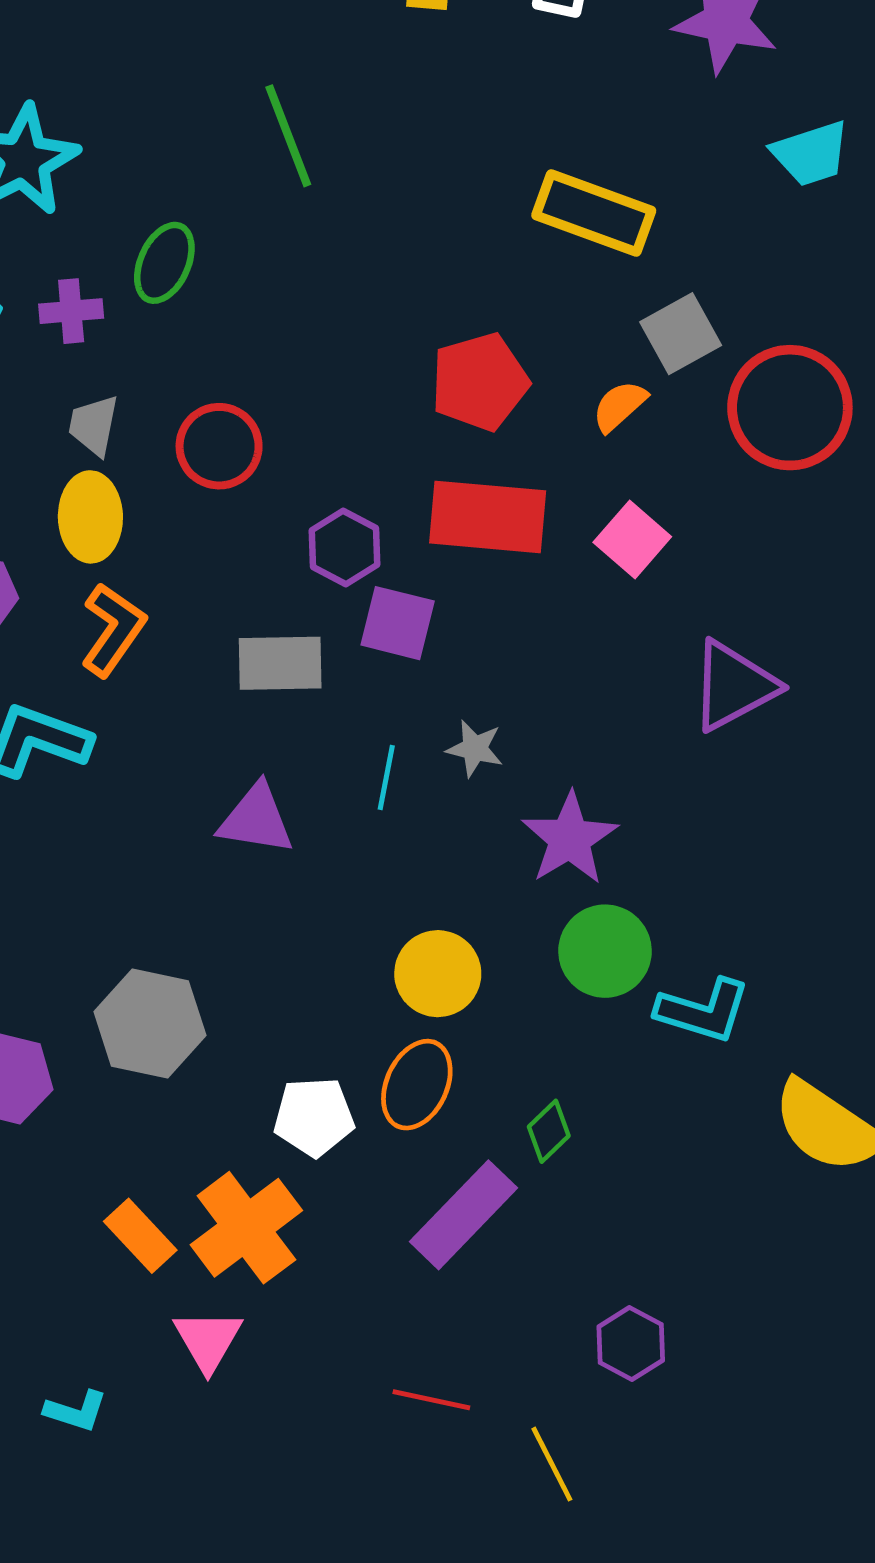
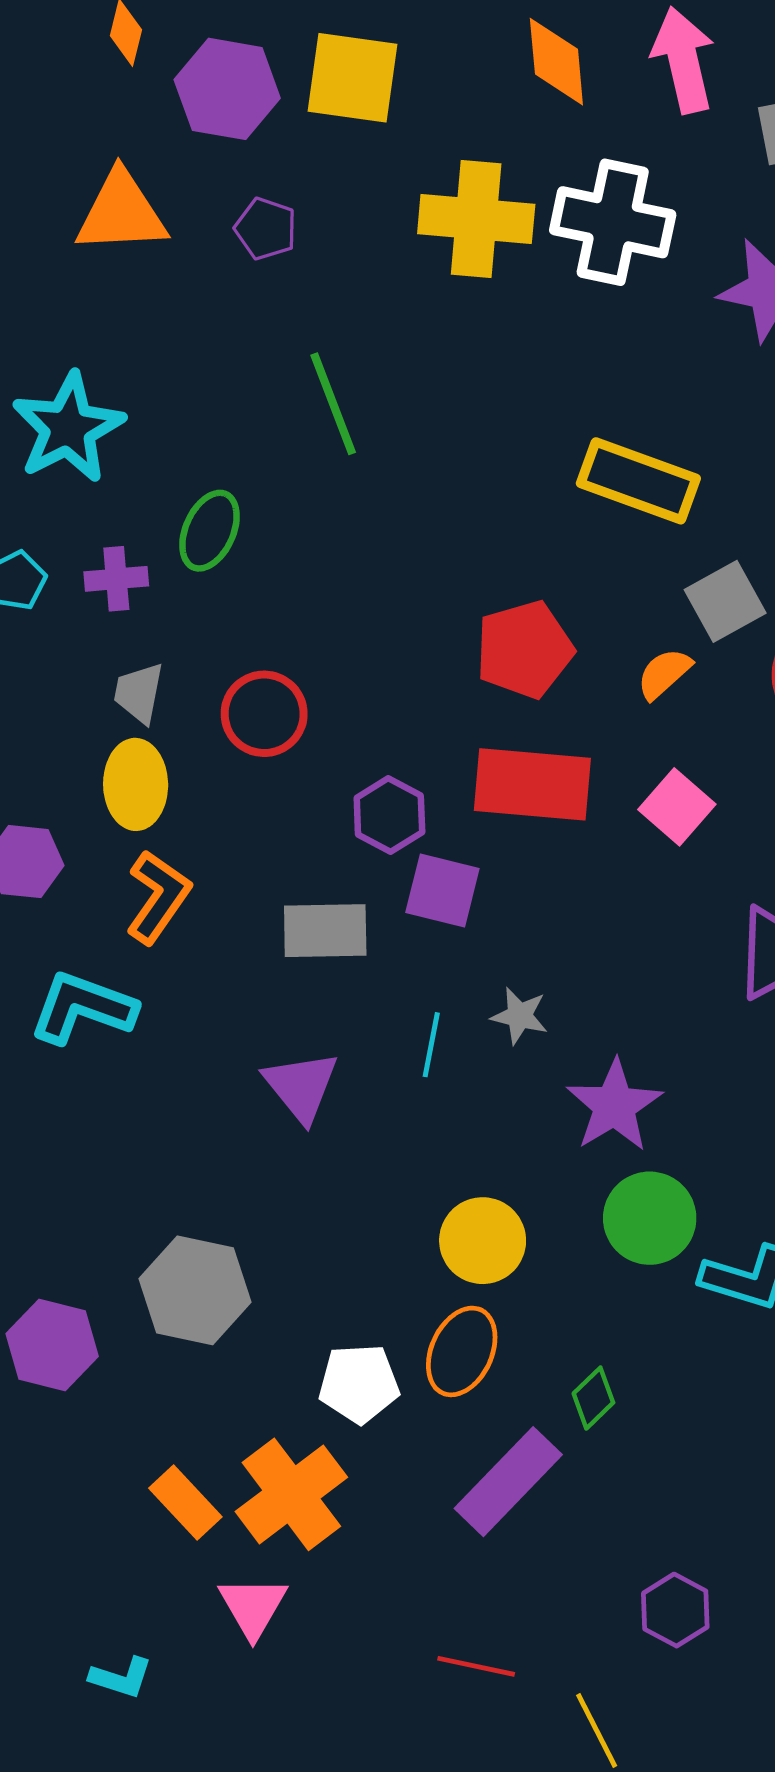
purple triangle: (256, 819) -> (301, 1086), turned 42

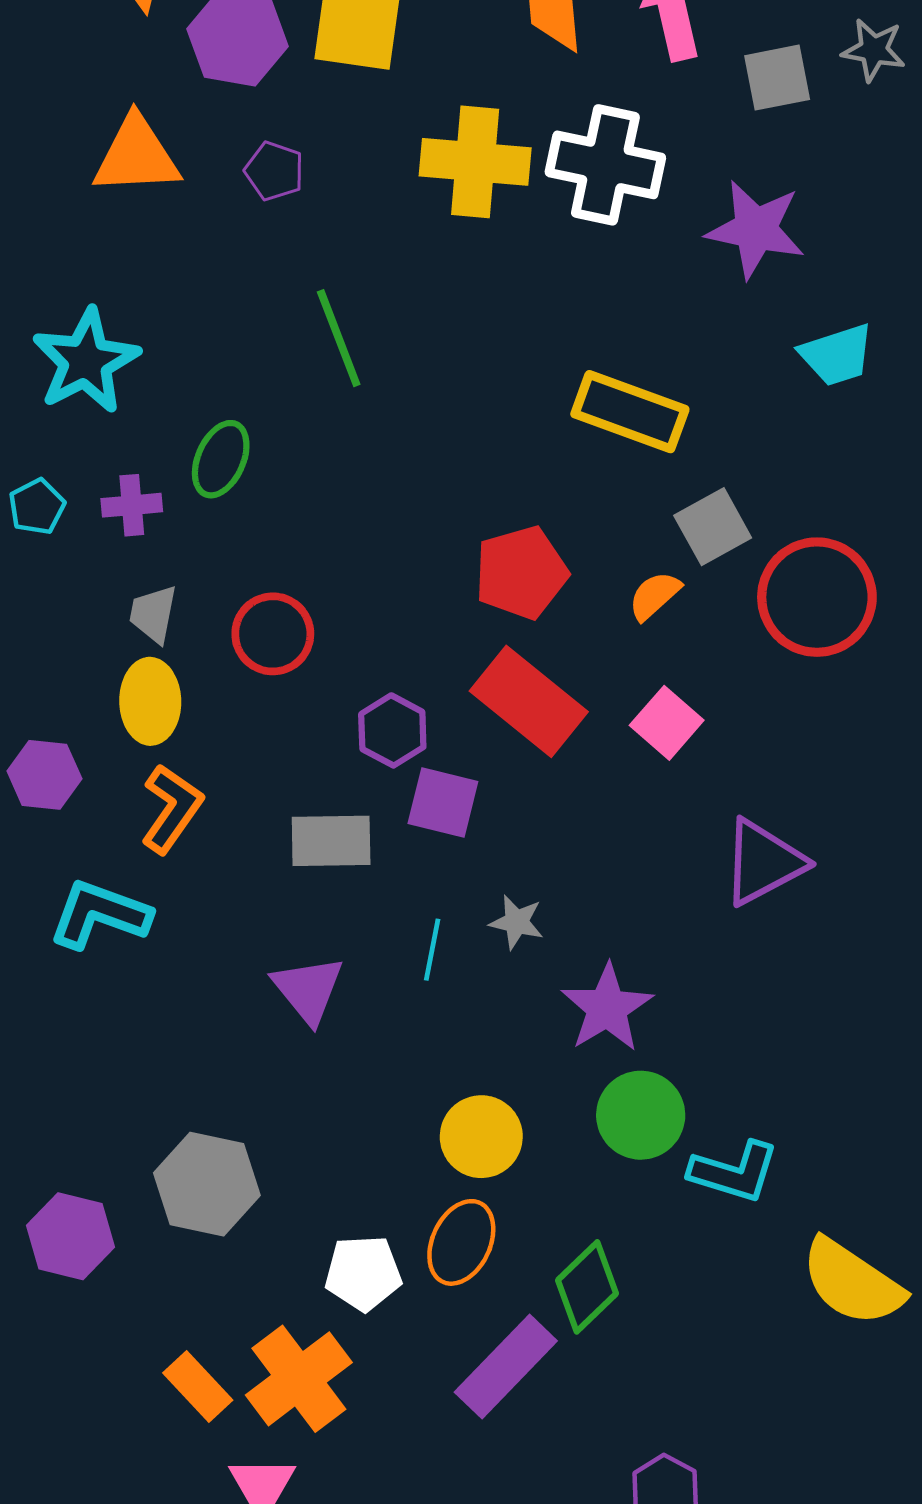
red rectangle: (532, 784) -> (529, 701), turned 34
green diamond: (593, 1398) -> (587, 1287), size x1.5

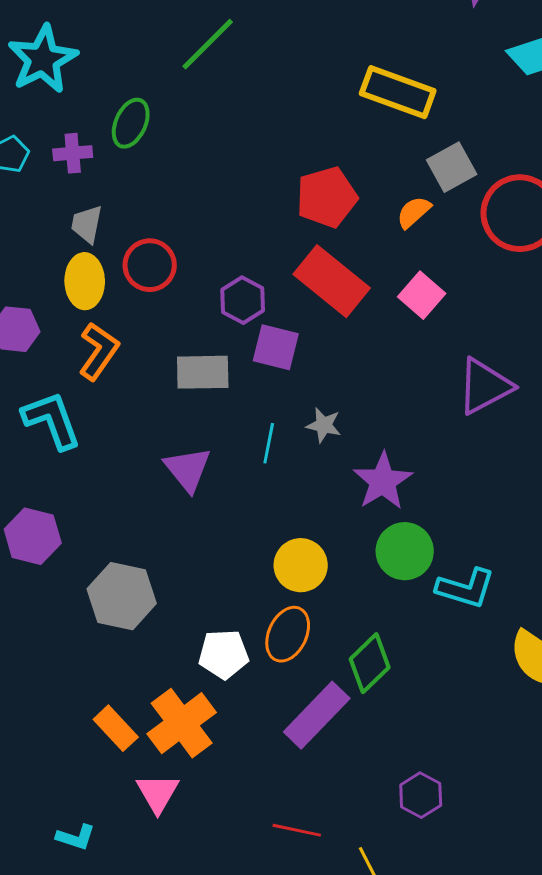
green line: (339, 338) -> (208, 44), turned 66
red circle: (273, 634) -> (150, 265), moved
cyan L-shape: (100, 914) -> (52, 420), turned 50
purple hexagon: (70, 1236) -> (33, 536), moved

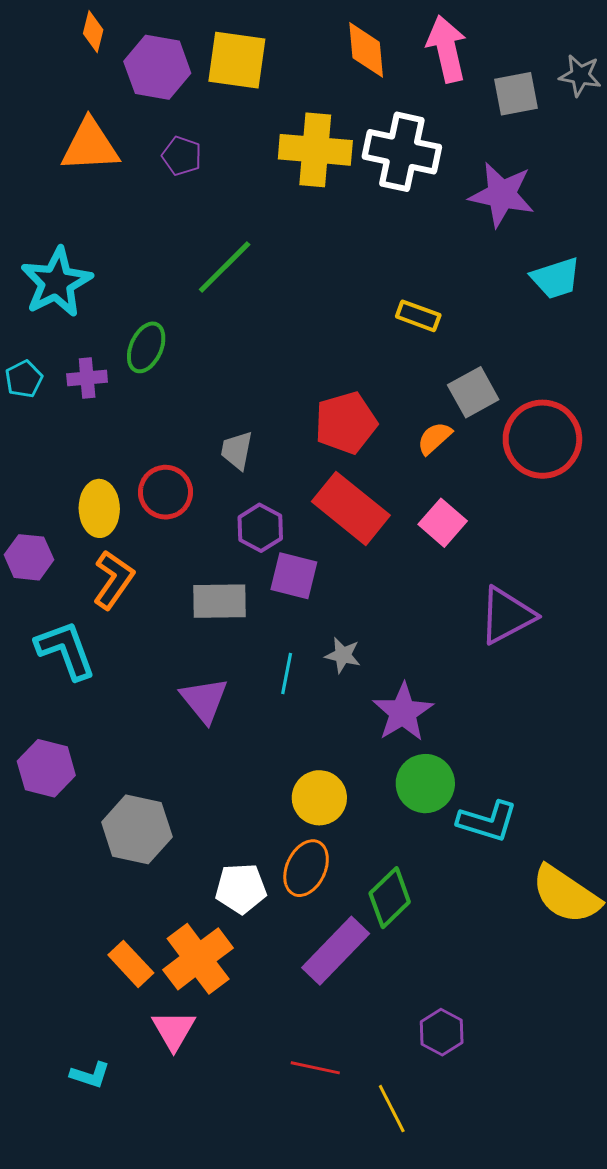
yellow rectangle: (398, 92) -> (418, 316), size x0.6
gray trapezoid: (87, 224) -> (237, 450), moved

